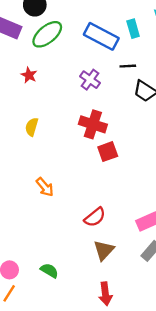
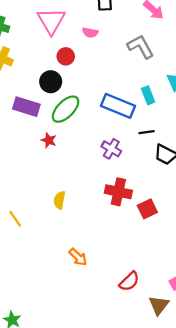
red star: (29, 75) -> (49, 140), moved
red square: (108, 152) -> (147, 209), moved
brown triangle: (104, 250) -> (159, 305), moved

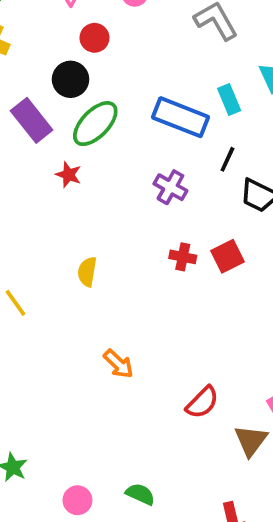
purple rectangle: (26, 107) -> (32, 120), turned 35
black line: (147, 132) -> (227, 159), turned -56
red cross: (118, 192) -> (183, 257), size x0.6
red square: (147, 209) -> (227, 256), moved

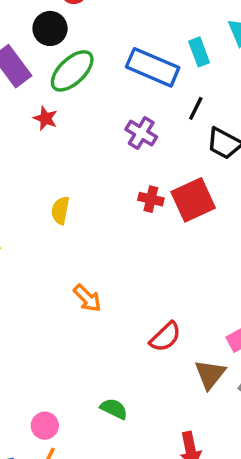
red square: (227, 256) -> (193, 200), size x1.4
green semicircle: (140, 494) -> (114, 409), moved

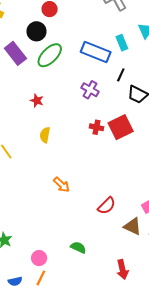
red star: (45, 118) -> (37, 101), moved
brown triangle: (210, 374) -> (133, 226), turned -42

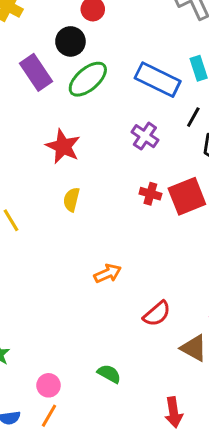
red star: (37, 101) -> (63, 146), size x1.6
orange arrow: (62, 185) -> (108, 273), moved, turned -72

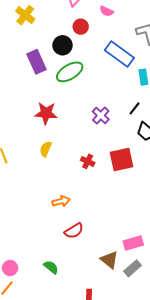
blue rectangle: (158, 80) -> (119, 54), moved
red star: (63, 146) -> (46, 113), turned -30
red cross: (150, 194) -> (88, 161), moved
red semicircle: (157, 314) -> (74, 231), moved

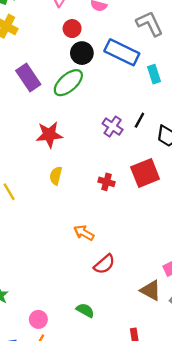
black circle: (62, 45) -> (82, 53), moved
black line: (135, 108) -> (139, 120), moved
orange arrow: (61, 201) -> (84, 233), turned -126

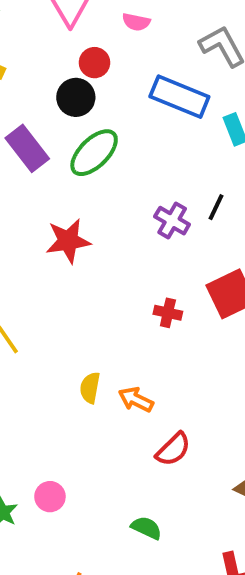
black circle: (82, 53) -> (76, 97), moved
yellow semicircle: (56, 176) -> (90, 388), moved
pink circle: (38, 319) -> (50, 497), moved

